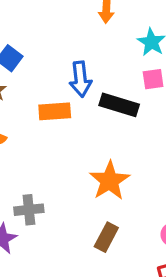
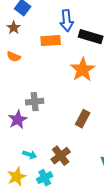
orange star: (109, 181) -> (83, 70), moved

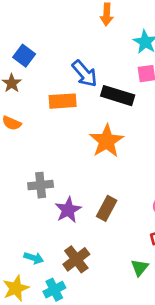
blue arrow: (67, 21) -> (85, 74), turned -35
purple star: (18, 120) -> (68, 210), moved

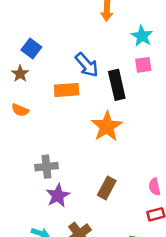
black rectangle: (118, 96) -> (117, 85), turned 60
purple star: (68, 210) -> (58, 196), moved

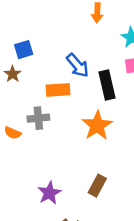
blue square: (31, 49) -> (24, 50), turned 36
orange semicircle: (20, 110) -> (13, 133), moved
gray cross: (46, 167) -> (38, 118), moved

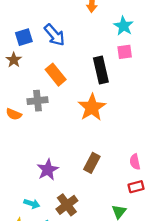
blue arrow: (78, 65) -> (54, 35), moved
orange rectangle: (58, 90) -> (56, 75), turned 55

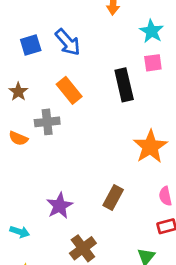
brown star: (14, 60) -> (18, 92), moved
orange star: (92, 107) -> (150, 147), moved
cyan arrow: (32, 204) -> (20, 232), moved

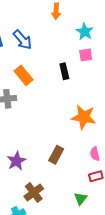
black rectangle: (124, 85) -> (64, 71), size x0.7
orange star: (150, 147) -> (84, 117), turned -30

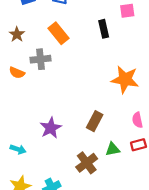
brown cross: (34, 192) -> (87, 163), moved
green triangle: (81, 199) -> (113, 149), moved, turned 40

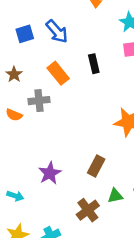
black rectangle: (104, 29) -> (94, 64), moved

